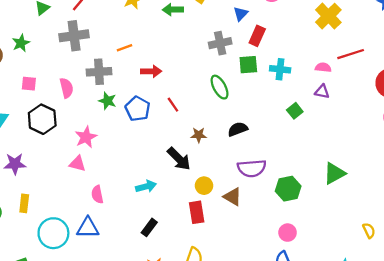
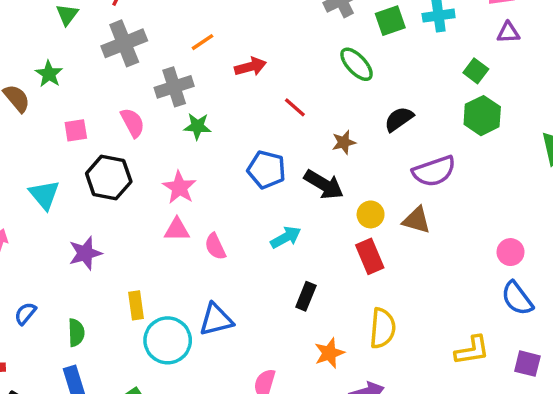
blue pentagon: (138, 109) -> (266, 170), moved
green hexagon: (288, 189) -> (482, 116), moved
pink semicircle: (97, 194) -> (215, 246), moved
yellow rectangle: (24, 203) -> (136, 305), moved

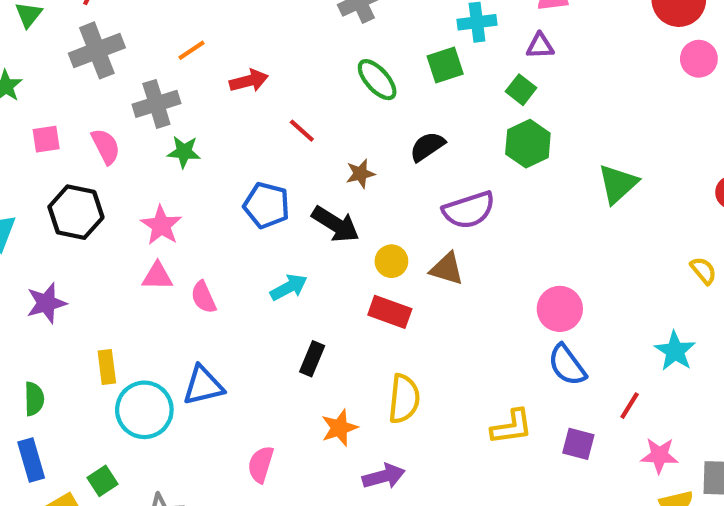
green square: (390, 21) -> (445, 65), moved
purple triangle: (508, 33) -> (540, 46), moved
pink square: (76, 130) -> (46, 139), moved
pink circle: (511, 252) -> (560, 309), size x1.4
red rectangle: (370, 256) -> (390, 312), turned -48

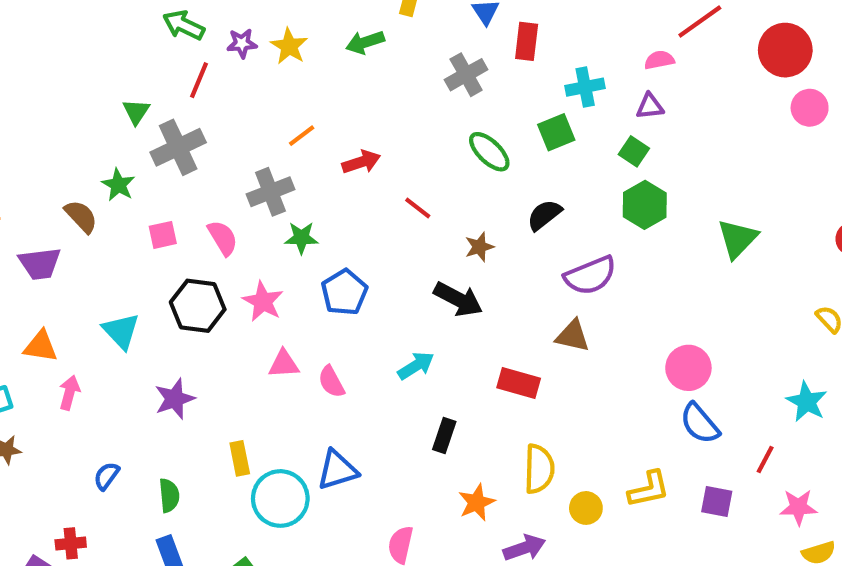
gray cross: (97, 50) -> (178, 147), moved
blue pentagon: (267, 205) -> (344, 292), moved, turned 30
pink star: (161, 225) -> (263, 301), moved
yellow circle: (391, 261) -> (586, 508), moved

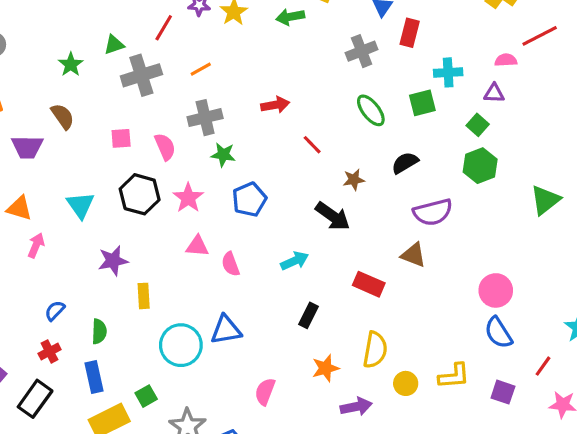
green triangle: (136, 112) -> (114, 45), turned 30
orange line: (302, 136) -> (201, 69), moved
green star: (118, 185) -> (71, 64), moved
yellow rectangle: (240, 458) -> (144, 296), moved
red cross: (71, 543) -> (50, 351), moved, turned -30

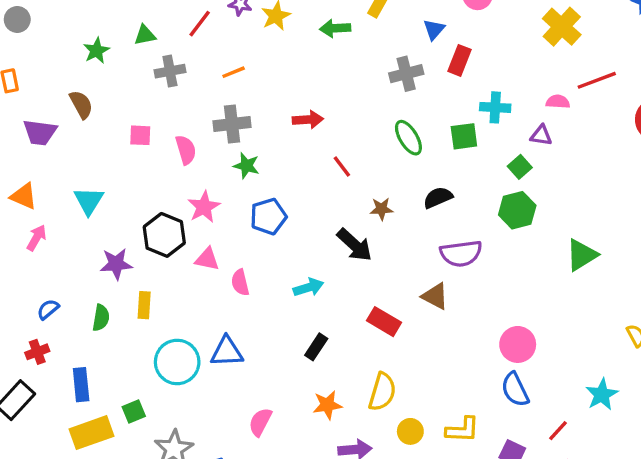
gray cross: (141, 75) -> (170, 71), size x0.7
black hexagon: (140, 194) -> (164, 235), moved
green semicircle: (99, 331) -> (101, 318), moved

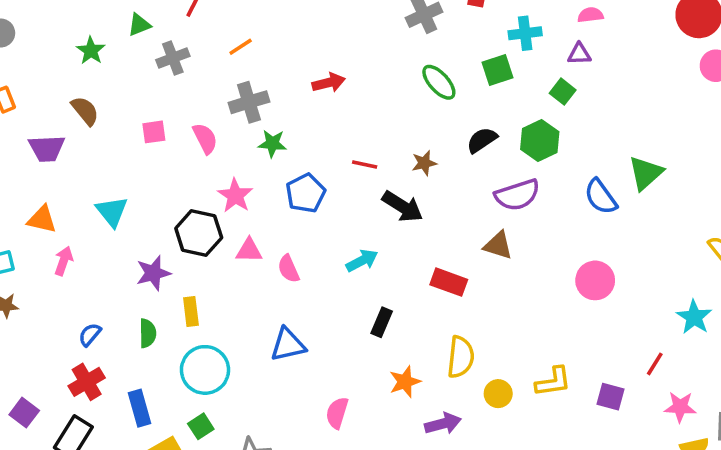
red line: (342, 166) -> (365, 165), moved, turned -30
green hexagon: (517, 210) -> (540, 141), moved
red cross: (37, 352) -> (87, 382), size x1.4
cyan circle: (177, 362) -> (205, 370), moved
blue semicircle: (515, 389) -> (601, 197), moved

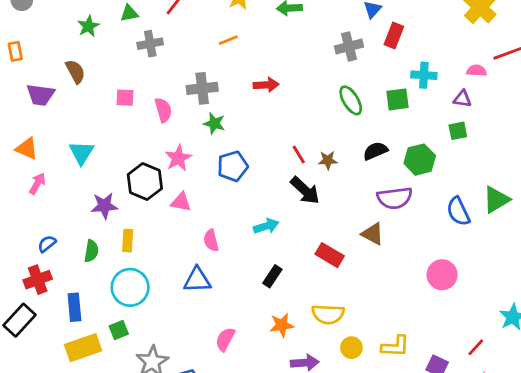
orange line: (241, 47) -> (228, 40), moved
green square: (563, 92) -> (458, 131), moved, turned 30
red line: (365, 165) -> (299, 155), moved, turned 36
pink semicircle: (289, 269) -> (211, 240), moved
yellow semicircle: (461, 357) -> (328, 314), turned 76

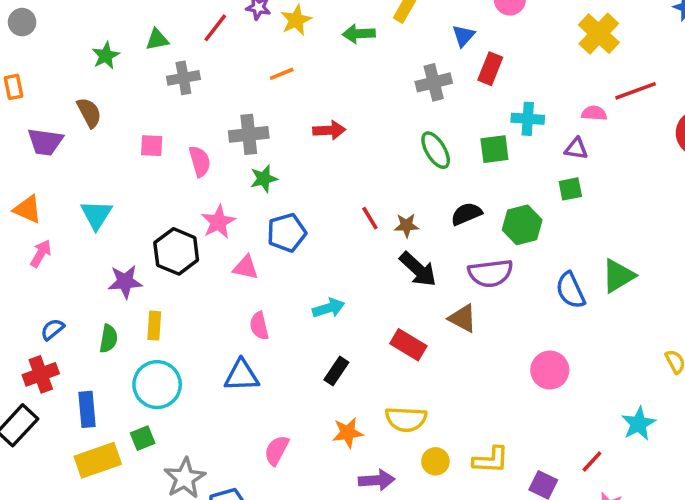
green star: (214, 123) -> (264, 179), turned -30
black arrow: (305, 190) -> (418, 269), moved
pink triangle: (181, 202) -> (246, 267), moved

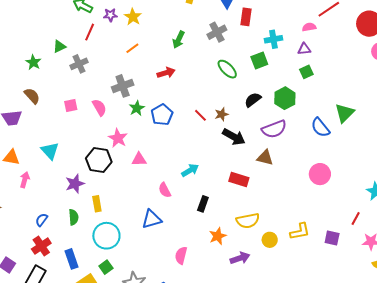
green arrow: (359, 34) -> (179, 40), moved, turned -48
blue pentagon: (287, 233) -> (162, 115), moved
pink semicircle: (259, 326) -> (165, 190), moved

